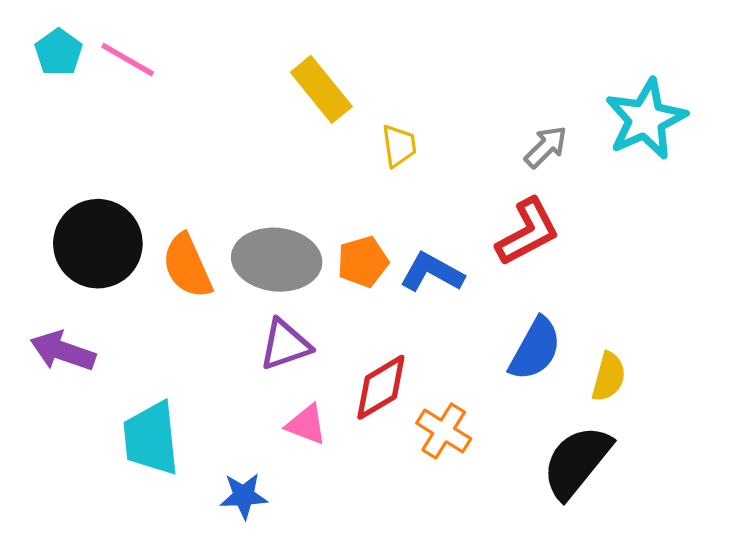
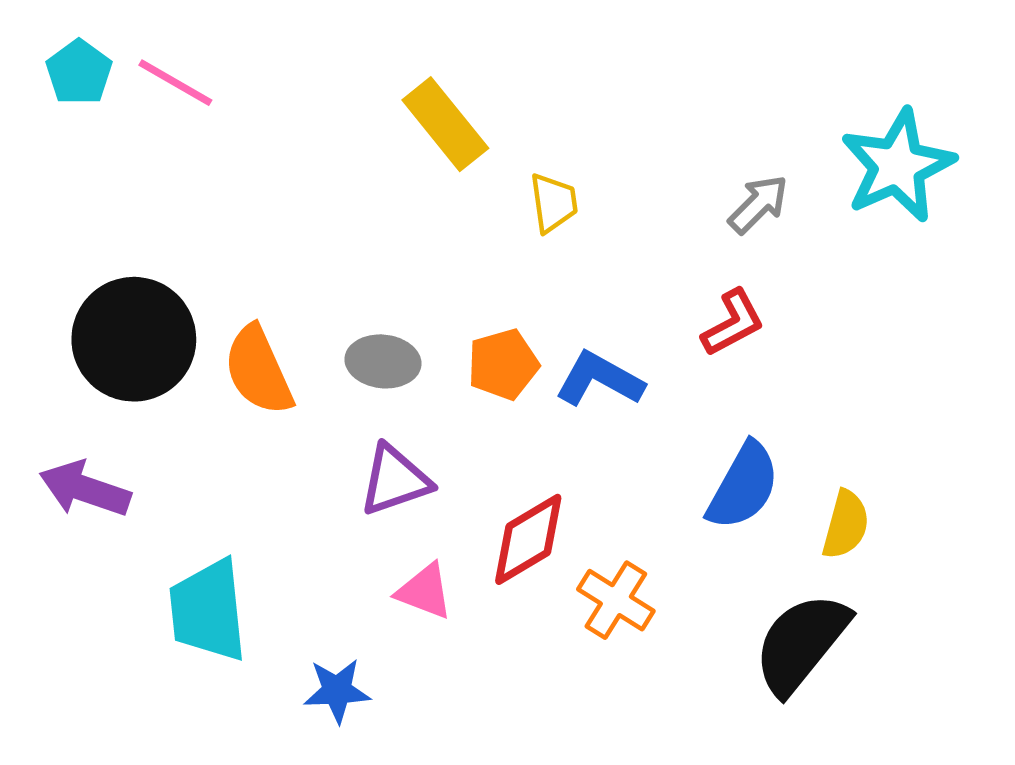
red L-shape: (528, 232) -> (733, 323), size x0.7
gray ellipse: (277, 260) -> (383, 361), size x0.6

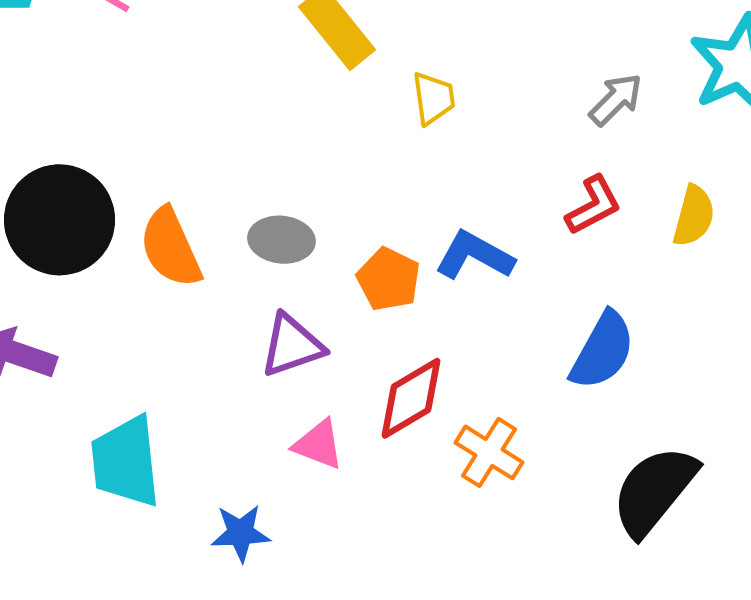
orange pentagon: (503, 364) -> (389, 279), moved, turned -30
yellow semicircle: (846, 525) -> (694, 216), moved

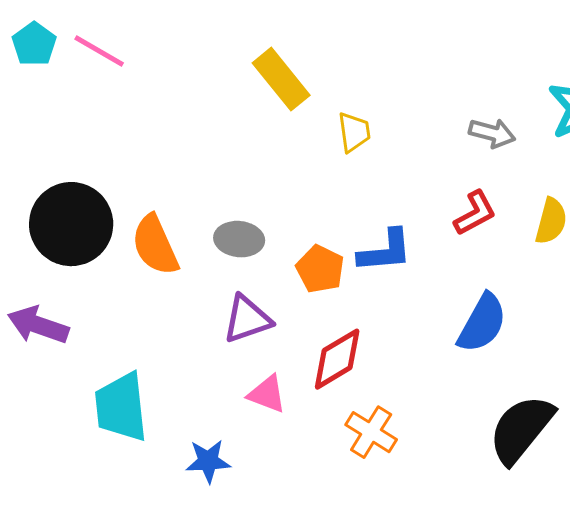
gray arrow: (616, 100) -> (492, 133), turned 60
blue L-shape: (474, 256) -> (385, 251), turned 146
orange cross: (489, 452) -> (371, 432), moved

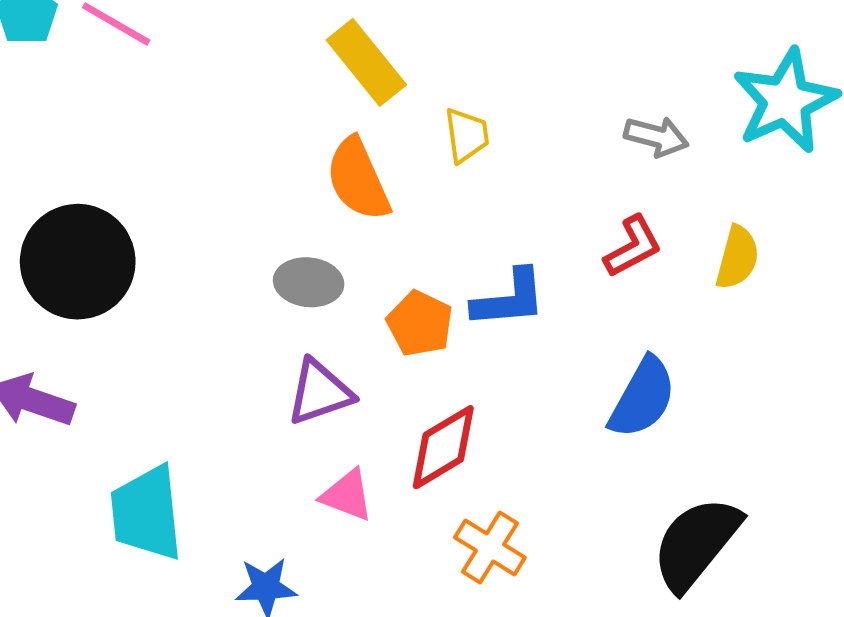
orange semicircle: (155, 245) -> (358, 179), moved

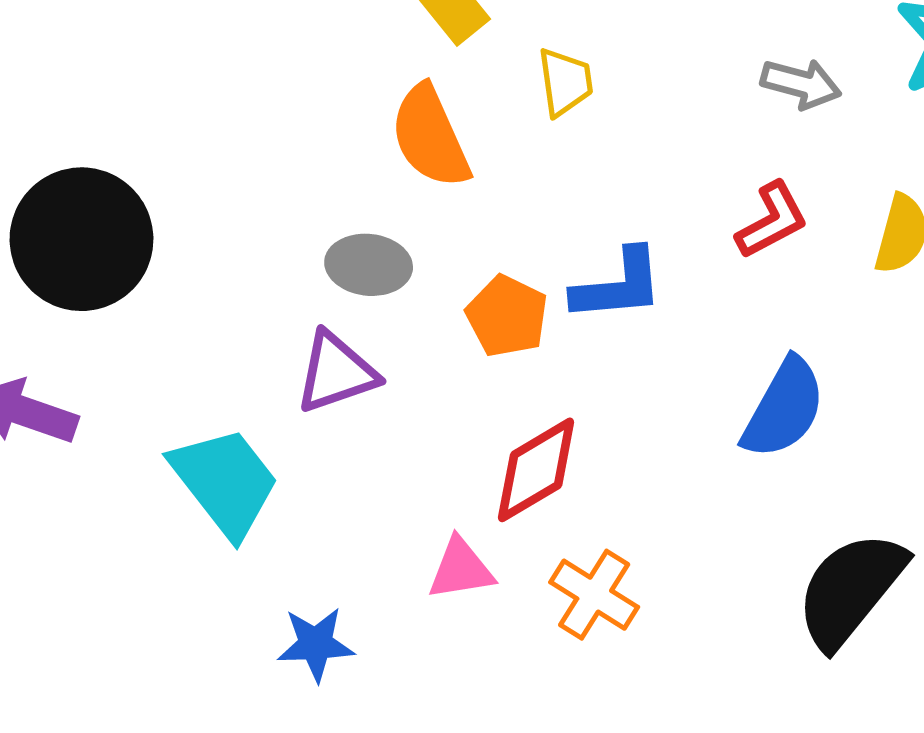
purple triangle: (320, 392) -> (336, 372), moved
pink triangle: (347, 495) -> (461, 569), moved, turned -30
cyan trapezoid: (146, 513) -> (225, 482), moved, turned 148

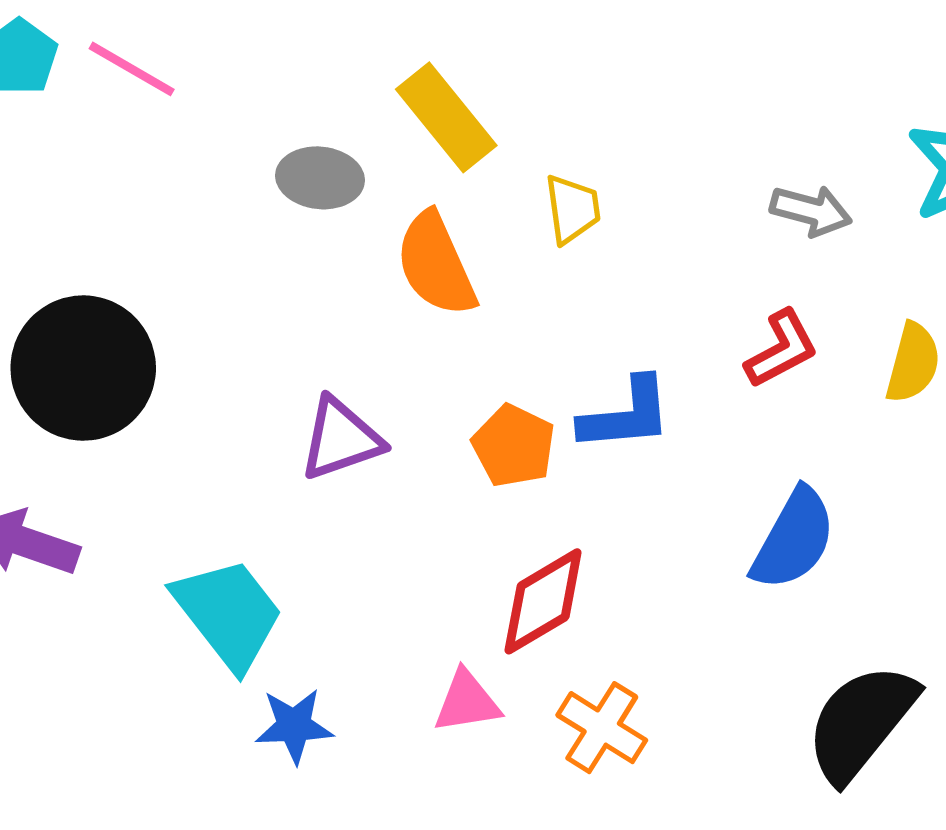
gray ellipse: (369, 265) -> (320, 178), moved
purple triangle: (336, 372) -> (341, 439), moved
blue star: (316, 644) -> (294, 726), moved

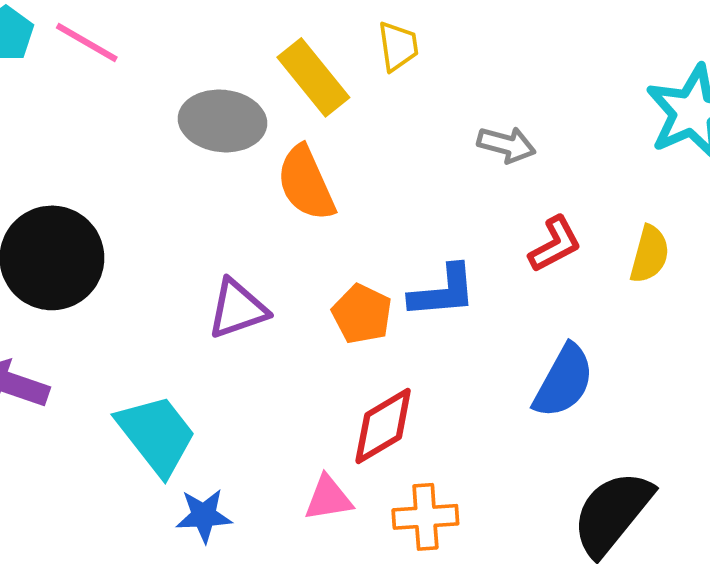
gray ellipse: (320, 178) -> (222, 121), size x1.4
yellow trapezoid: (572, 209) -> (398, 46), moved
gray arrow: (811, 211) -> (506, 145), moved
orange cross: (602, 728) -> (425, 517), turned -36

